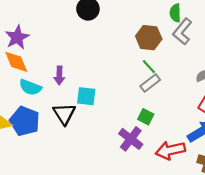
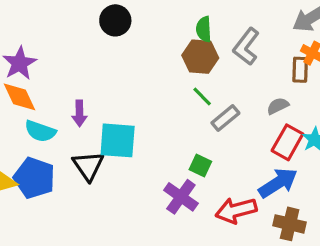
green semicircle: (175, 13) -> (204, 29), moved
gray rectangle: (150, 83) -> (225, 118), moved
cyan square: (86, 96) -> (118, 140), size x1.4

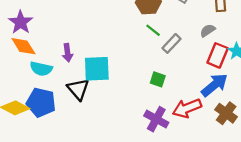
purple cross: (181, 197) -> (156, 119), moved
brown cross: (290, 224) -> (226, 113), turned 30

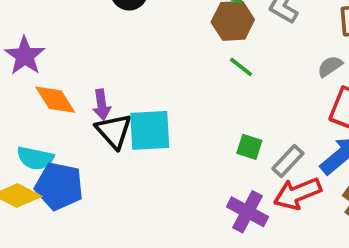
gray rectangle: (171, 43) -> (288, 161), moved
orange diamond: (23, 46) -> (55, 100), moved
cyan semicircle: (41, 69) -> (35, 158), moved
black triangle: (78, 89) -> (114, 131), moved

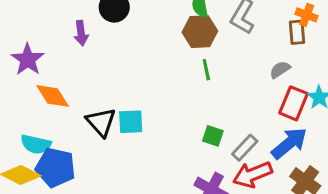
green line: (241, 67) -> (206, 70), turned 40
purple arrow: (102, 105) -> (81, 33), moved
cyan square: (150, 130) -> (131, 122), size x0.7

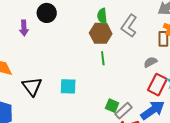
cyan square: (131, 122) -> (68, 86), moved
green square: (213, 136) -> (112, 106), moved

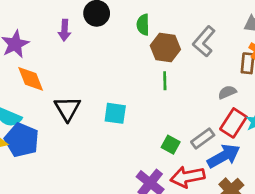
green semicircle: (102, 16) -> (143, 25), moved
gray rectangle: (123, 111) -> (203, 138), moved

